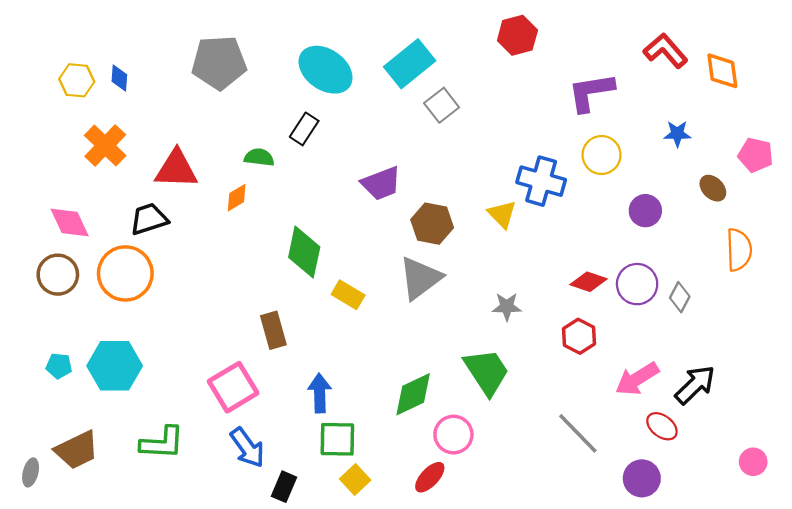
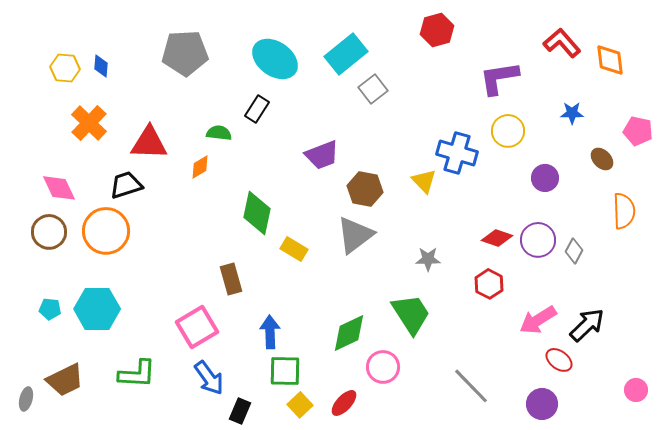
gray line: (578, 433) -> (471, 386), moved
red ellipse: (430, 477) -> (344, 403), moved

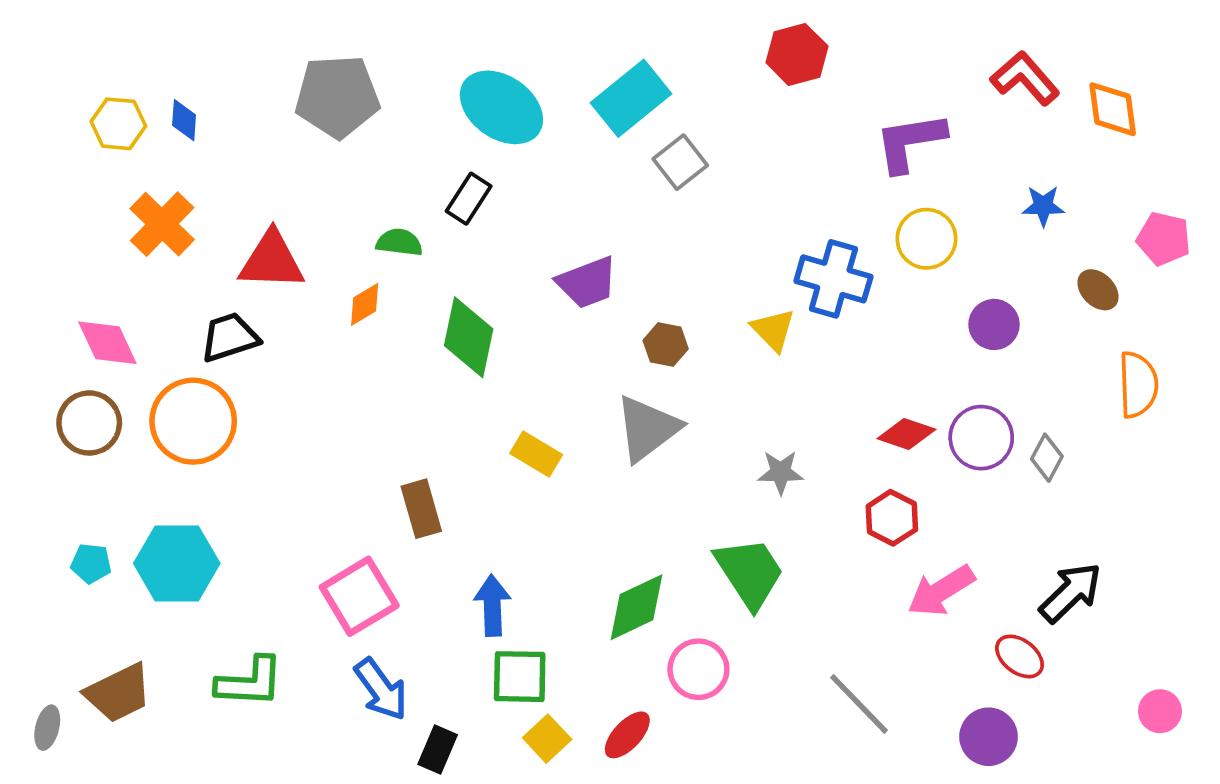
brown hexagon: (365, 189) -> (666, 345), size x0.7
green diamond: (257, 213) -> (469, 337), moved
pink arrow: (538, 320) -> (941, 591), moved

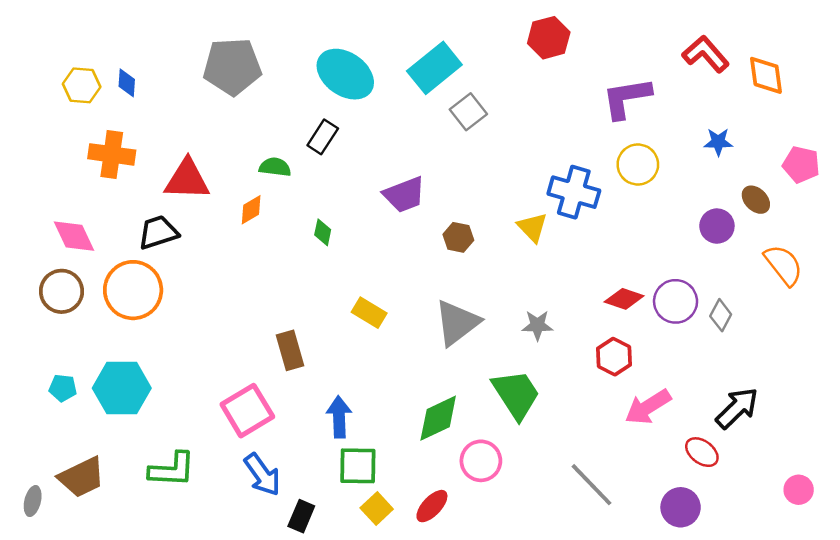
orange cross: (162, 224) -> (112, 154), turned -36
purple circle: (994, 324) -> (717, 226), moved
green diamond: (469, 337) -> (323, 232), size x0.5
orange semicircle: (1138, 385) -> (784, 265), turned -36
gray triangle: (647, 428) -> (457, 323), moved

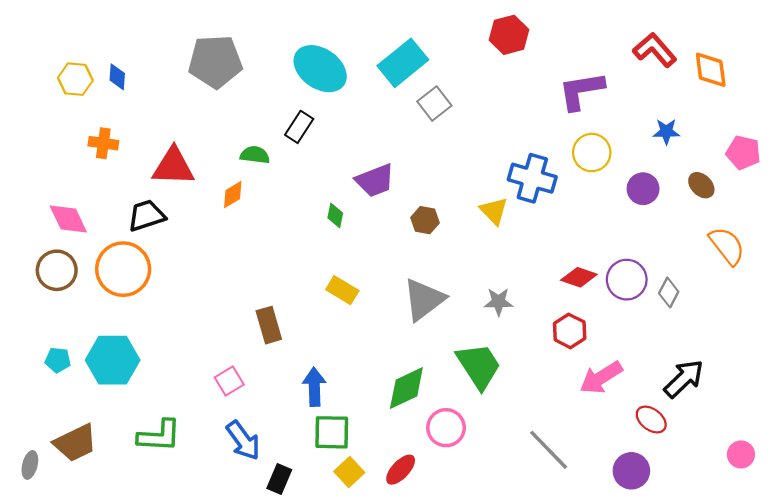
orange cross: (112, 154) -> (103, 143), size x0.7
purple circle: (717, 226) -> (643, 189), moved
green diamond: (323, 232) -> (335, 216), moved
pink square: (247, 411) -> (229, 381), size x0.6

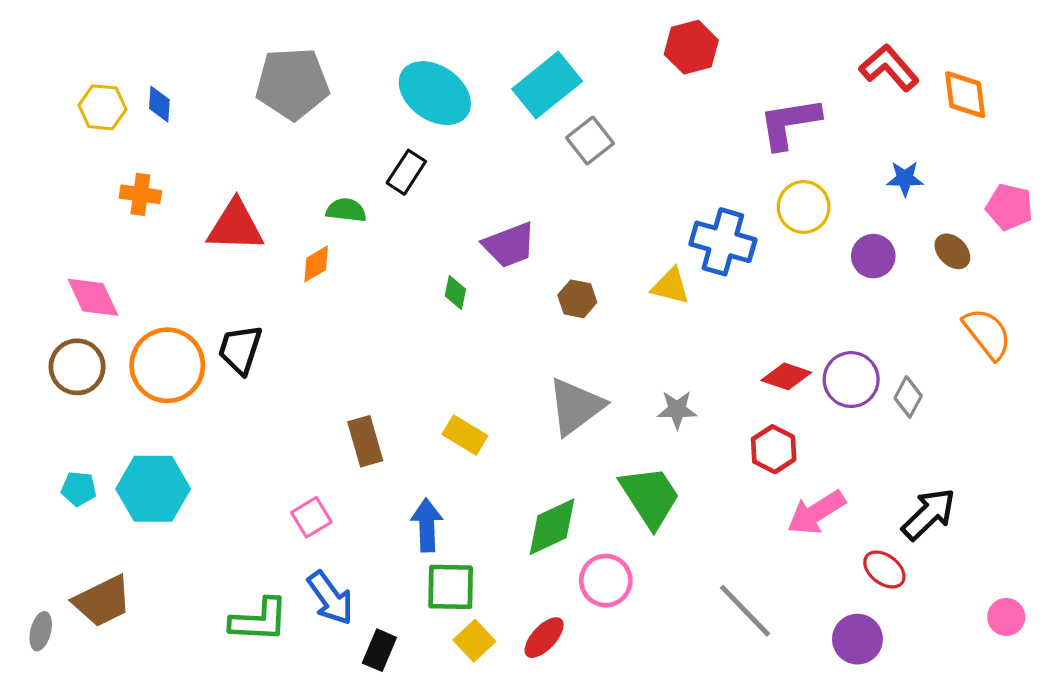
yellow triangle: (494, 211) -> (671, 286), turned -32
black trapezoid: (146, 216) -> (240, 349), moved, turned -54
yellow rectangle: (342, 290) -> (465, 435), moved
green L-shape: (159, 436) -> (259, 620), moved

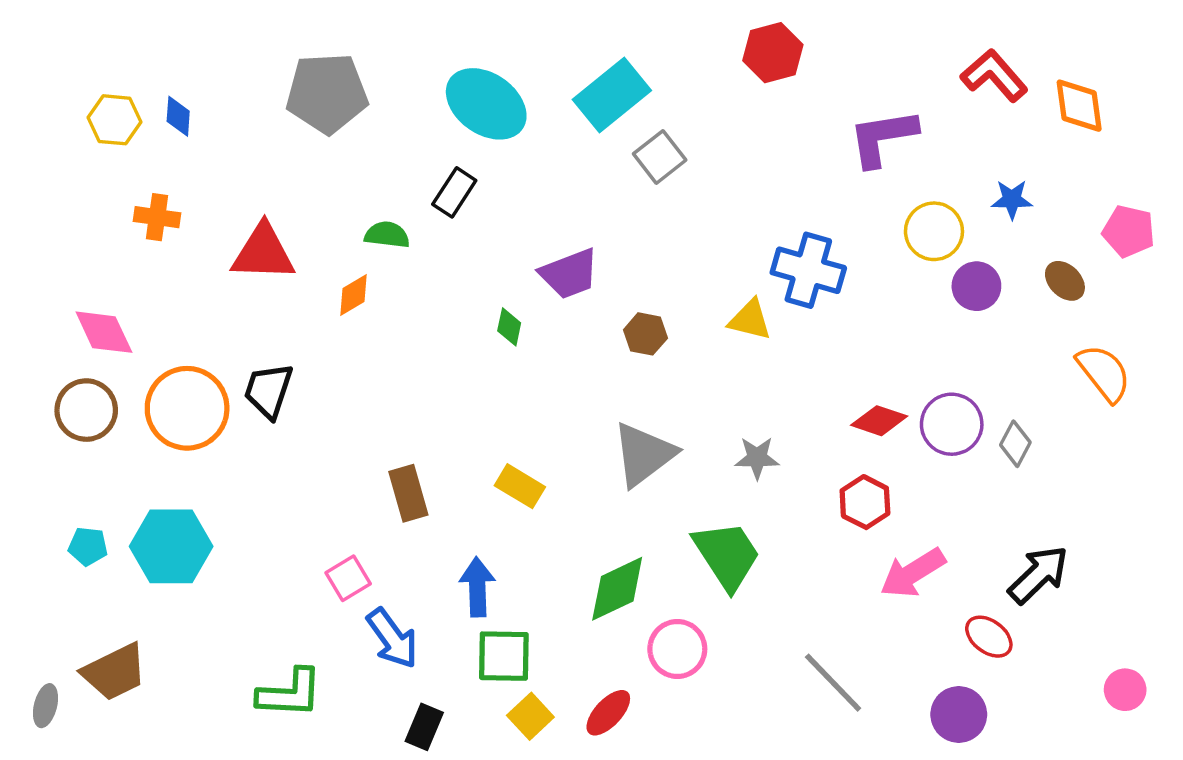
yellow circle: (804, 207) -> (934, 231), moved
blue arrow: (330, 598) -> (392, 638), moved

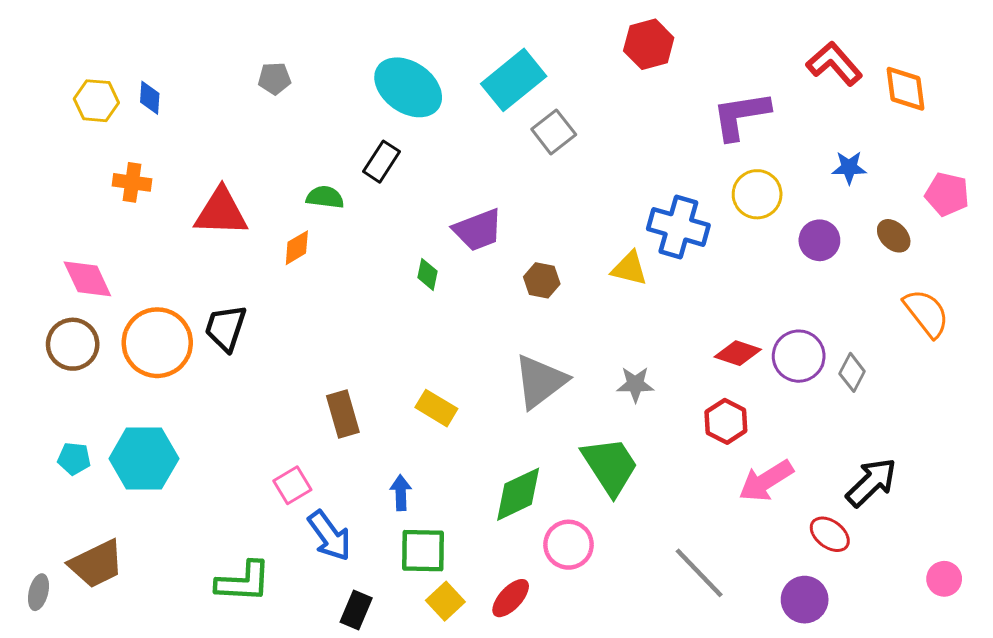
gray pentagon: (327, 93) -> (275, 78), size x0.5
yellow circle: (934, 231) -> (757, 194), moved
blue arrow: (477, 587) -> (401, 493), size x0.7

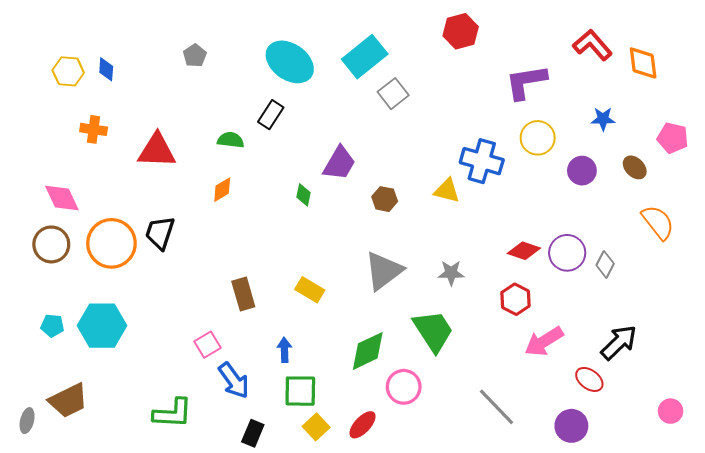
gray pentagon: (275, 78) -> (195, 56), turned -30
purple trapezoid: (478, 230) -> (339, 163), turned -39
orange diamond: (297, 248) -> (222, 190), moved

